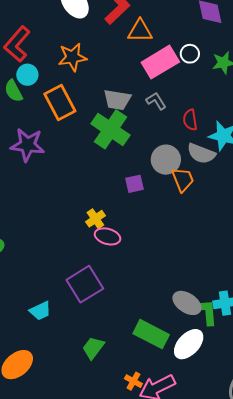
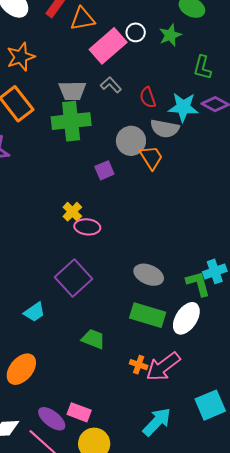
green cross: (110, 129) -> (71, 121), turned -30
gray ellipse: (187, 303) -> (149, 275), moved
green trapezoid: (93, 348) -> (93, 339), turned 85

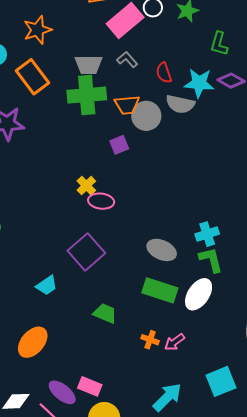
orange trapezoid: (151, 157) -> (127, 105), moved, turned 116
cyan cross: (215, 271) -> (207, 234), moved
pink arrow: (163, 367) -> (174, 342), size x0.6

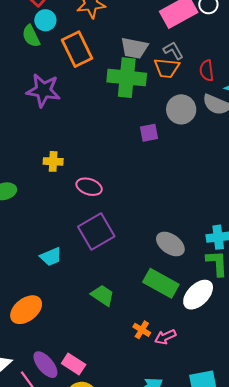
orange trapezoid: (127, 105) -> (167, 68), moved
yellow cross: (86, 186) -> (53, 161), moved, turned 36
pink ellipse: (101, 201) -> (89, 187), moved

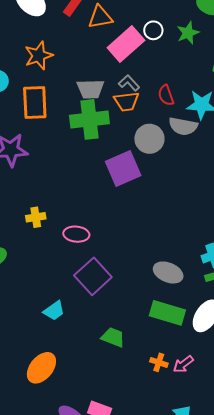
orange rectangle: (77, 49) -> (35, 102), turned 36
purple square: (149, 133) -> (123, 168), size x1.8

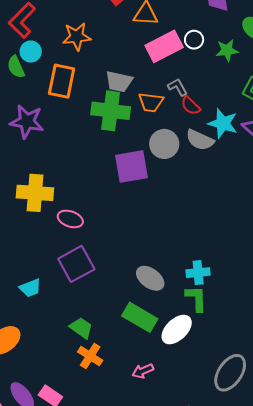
gray L-shape: (129, 83) -> (178, 87), moved
red semicircle: (166, 95) -> (191, 106), turned -40
yellow cross: (36, 217) -> (35, 193), size x1.8
orange cross: (159, 362) -> (90, 356), moved, size x1.4

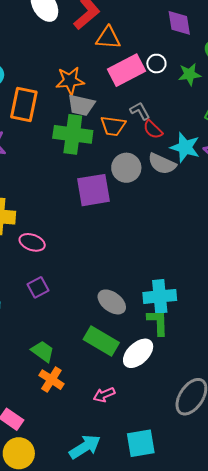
orange star: (77, 37) -> (70, 81), moved
purple square: (76, 264) -> (38, 287), size x0.6
cyan cross: (198, 273) -> (160, 296), size x1.4

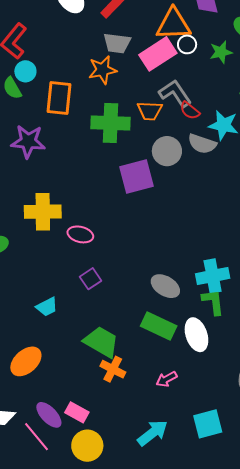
orange triangle: (108, 38) -> (173, 24), moved, size x1.4
gray trapezoid: (81, 105) -> (117, 43), moved
gray L-shape: (140, 111) -> (175, 93), size x1.6
green trapezoid: (43, 351) -> (101, 342), size x1.5
white ellipse: (138, 353) -> (196, 335), turned -60

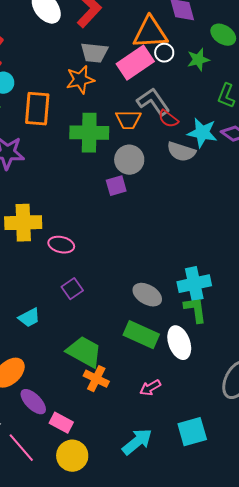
gray circle: (167, 151) -> (129, 160), moved
purple square: (136, 177) -> (116, 186), size x0.6
purple ellipse: (49, 415) -> (33, 402), moved

